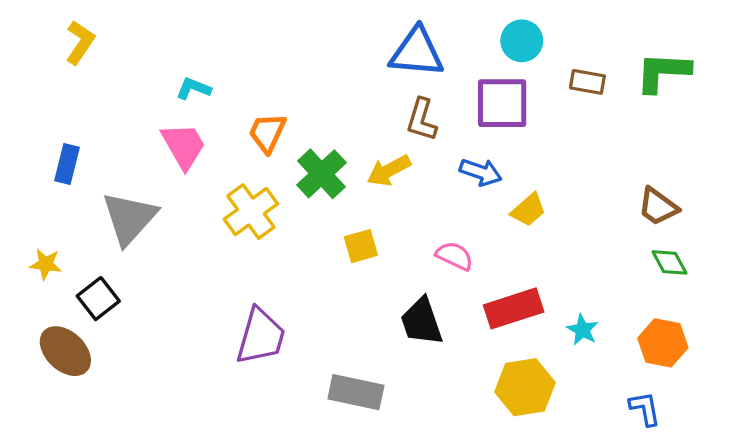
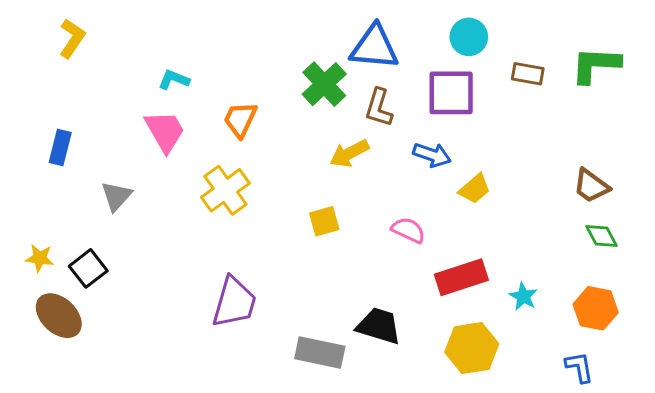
green cross: (321, 174) -> (324, 84), moved
gray triangle: (129, 218) -> (116, 196), size x0.6
yellow star: (46, 264) -> (40, 258), moved
black trapezoid: (422, 322) -> (379, 326), moved, turned 126

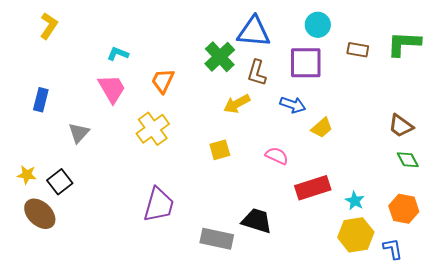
yellow hexagon: (472, 348) -> (356, 235), moved

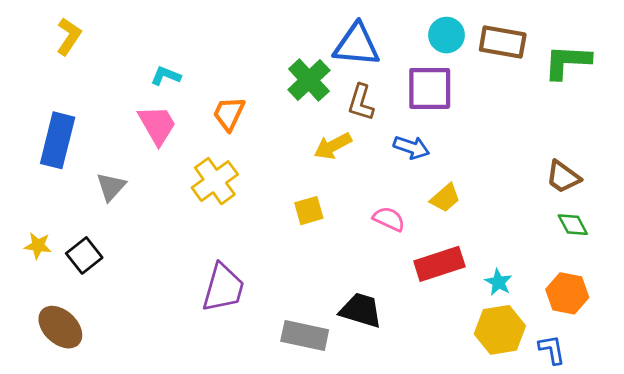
brown rectangle: (358, 50) -> (503, 42), moved, size x1.5
blue rectangle: (41, 100) -> (58, 140), size x1.6
yellow trapezoid: (322, 128) -> (445, 198), moved
brown ellipse: (40, 214) -> (60, 327), moved

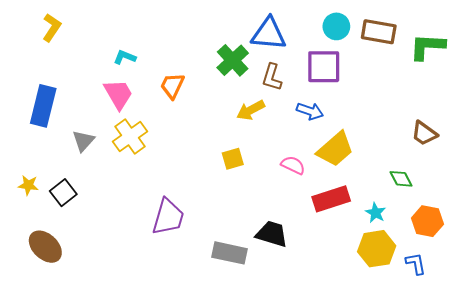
yellow cross: (215, 181) -> (130, 137), moved
yellow trapezoid: (445, 198) -> (335, 149), size x1.6
green diamond: (573, 225) -> (401, 179), moved

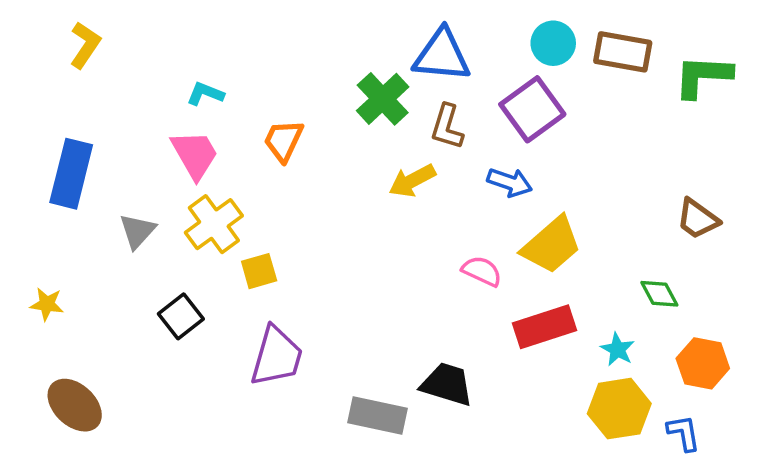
purple square: (324, 67) -> (532, 109), turned -36
yellow square: (233, 159) -> (259, 271), moved
black square: (63, 193) -> (181, 316), moved

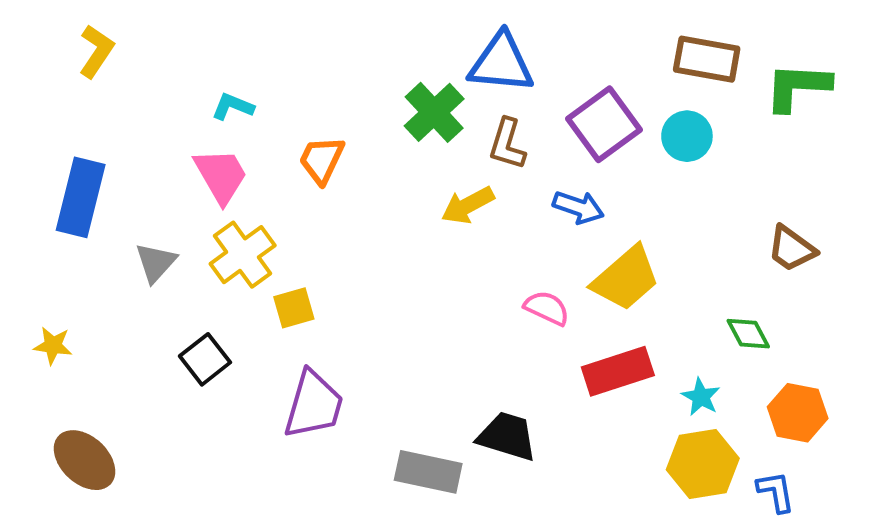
cyan circle: (553, 43) -> (687, 136), moved

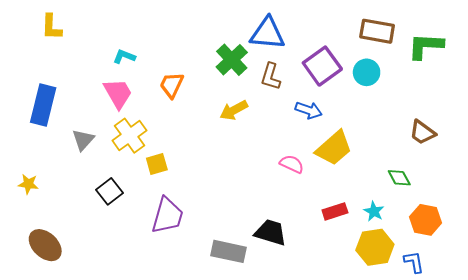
yellow L-shape: (96, 51) -> (52, 27), turned 148
yellow arrow: (468, 205) -> (234, 110), moved
red rectangle: (618, 371) -> (335, 211), moved, size x0.7

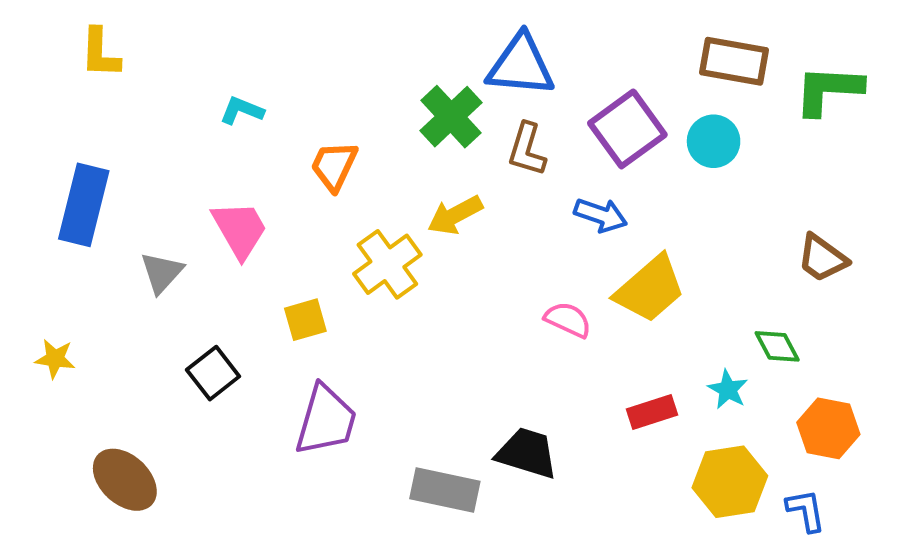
pink trapezoid: (118, 93) -> (240, 229), moved
yellow cross: (129, 136) -> (387, 264), moved
cyan star: (374, 211) -> (728, 389), moved
brown ellipse: (45, 245) -> (125, 480), moved

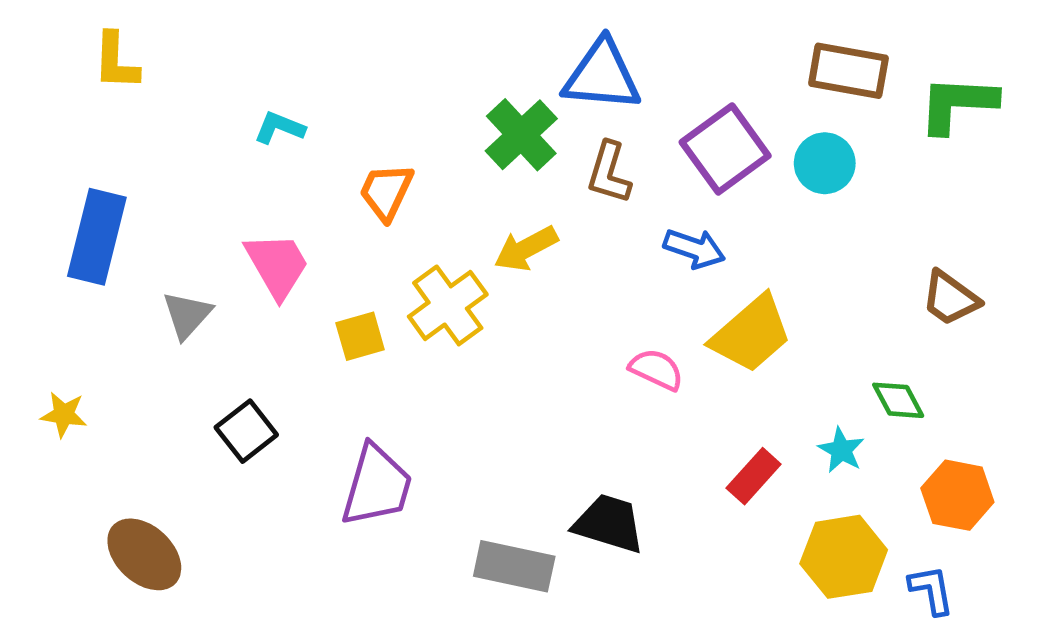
yellow square: (305, 320) -> (360, 336), moved
red rectangle: (652, 412) -> (754, 476), turned -30

